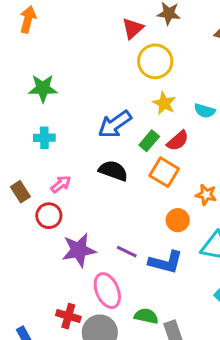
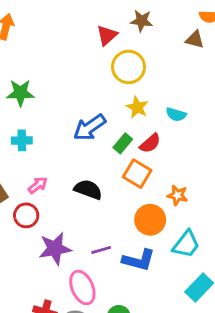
black semicircle: (113, 171) -> (88, 189), moved
orange circle: (178, 220) -> (150, 220), size x1.4
purple line: (127, 252) -> (101, 250), turned -42

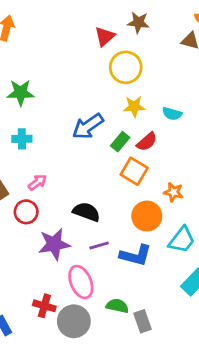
yellow star: (137, 107) -> (134, 107), turned -30
black semicircle: (88, 189) -> (86, 212), moved

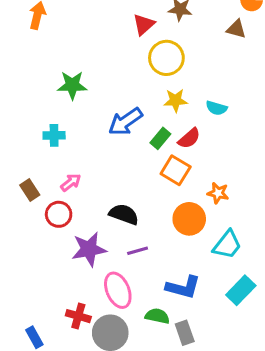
green star: (21, 93) -> (72, 85), moved
blue L-shape: (136, 255) -> (183, 287), moved

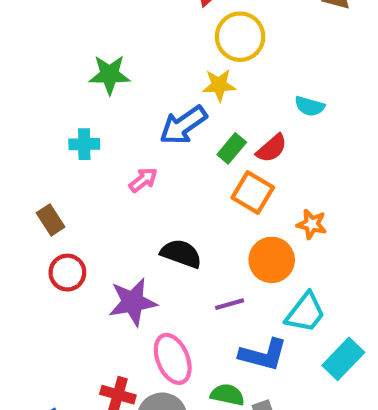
yellow star: (176, 100) -> (219, 85), moved
pink arrow: (71, 182) -> (143, 180), moved
red circle: (59, 214) -> (67, 273), moved
cyan trapezoid: (227, 245) -> (305, 313), moved
purple line: (138, 251) -> (230, 304), moved

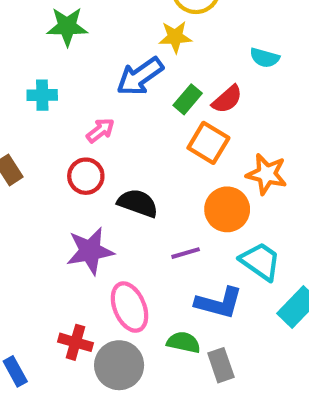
orange star: (312, 224) -> (267, 174), size x1.4
red circle: (67, 273) -> (86, 176), moved
cyan trapezoid: (305, 313) -> (260, 261), turned -93

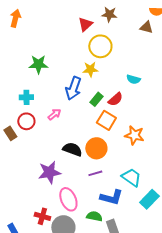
blue arrow: (140, 76) -> (73, 88), turned -35
red circle: (86, 176) -> (26, 121), moved
orange circle: (227, 209) -> (96, 148), moved

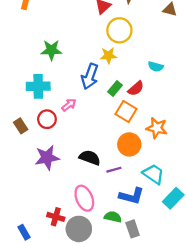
cyan cross: (26, 97) -> (38, 86), size x1.5
red circle: (26, 121) -> (47, 119), moved
orange circle: (96, 148) -> (129, 144), moved
black semicircle: (72, 149) -> (90, 158), moved
purple star: (49, 172) -> (47, 158), moved

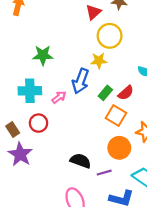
pink arrow: (69, 105) -> (59, 97), moved
purple star: (47, 158) -> (20, 154), moved, turned -30

